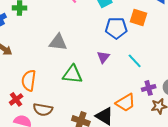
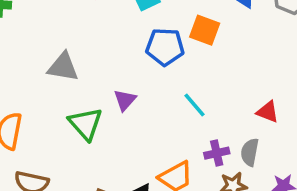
purple triangle: (103, 57) -> (125, 100), moved
green triangle: (72, 74) -> (86, 124), turned 40

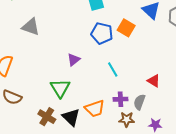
gray triangle: (63, 67) -> (31, 27), moved
green triangle: (86, 124) -> (60, 88), moved

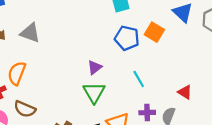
gray triangle: (31, 27) -> (30, 33), moved
green triangle: (60, 88) -> (94, 93), moved

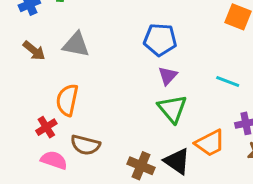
blue pentagon: (127, 38) -> (160, 40), moved
cyan line: (139, 79) -> (228, 81), turned -30

